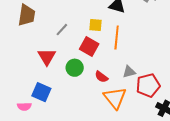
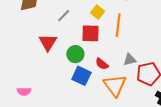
yellow square: (96, 25) -> (98, 12), turned 32
red square: (89, 47) -> (90, 33), turned -30
blue square: (41, 92) -> (81, 76), moved

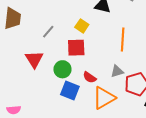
orange line: (118, 25) -> (123, 39), moved
orange triangle: (115, 85) -> (104, 98), turned 40

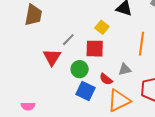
gray line: (48, 32) -> (68, 40), moved
gray triangle: (117, 71) -> (125, 69), moved

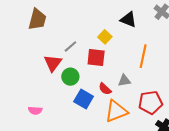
green circle: (80, 69) -> (70, 77), moved
pink semicircle: (28, 106) -> (35, 110), moved

